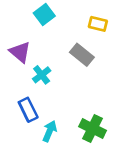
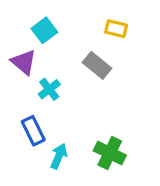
cyan square: (44, 14) -> (44, 30), moved

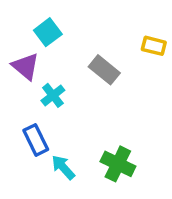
yellow rectangle: (116, 29) -> (154, 46), moved
cyan arrow: (59, 156) -> (63, 167), turned -65

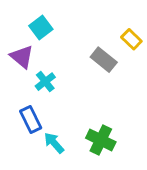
yellow rectangle: (154, 46) -> (131, 39), turned 30
gray rectangle: (104, 70) -> (104, 60), moved

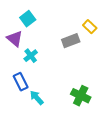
gray rectangle: (104, 60) -> (71, 41), turned -60
green cross: (101, 140) -> (81, 96), moved

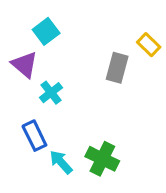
gray rectangle: (71, 41) -> (117, 68), turned -54
green cross: (81, 96) -> (102, 159), moved

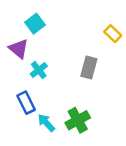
gray rectangle: (117, 68) -> (89, 68), moved
green cross: (102, 159) -> (78, 120), turned 35

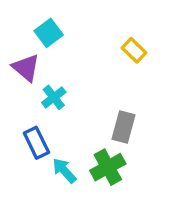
yellow rectangle: (113, 34) -> (134, 50), moved
gray rectangle: (89, 68) -> (124, 127), moved

